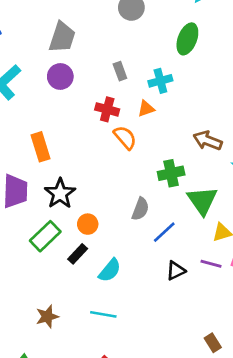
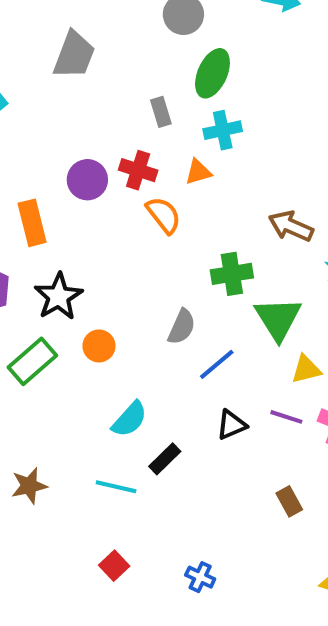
green ellipse: (187, 39) -> (212, 73), moved
purple circle: (60, 77) -> (87, 180), moved
black rectangle: (78, 254) -> (165, 459), moved
brown rectangle: (213, 343) -> (289, 501), moved

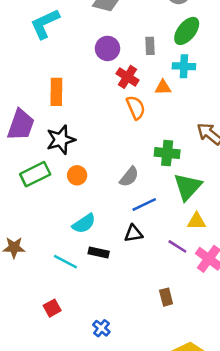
purple circle: (87, 180) -> (108, 48), moved
black triangle: (231, 425) -> (133, 233), moved
black rectangle: (165, 459) -> (99, 253), turned 42

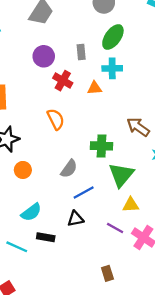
orange semicircle: (136, 108) -> (56, 119), moved

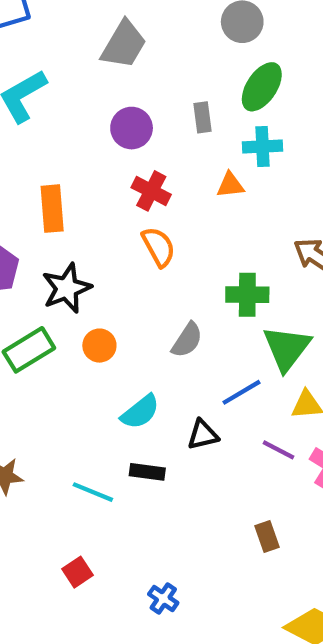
red cross: (63, 81) -> (151, 191), moved
blue line: (84, 193) -> (241, 392), moved
cyan semicircle: (31, 212) -> (140, 412), moved

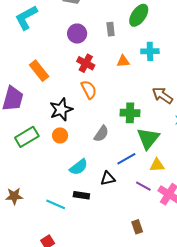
cyan cross: (262, 146) -> (150, 51), moved
orange rectangle: (52, 209) -> (39, 71), turned -35
black star: (67, 288) -> (61, 109), moved

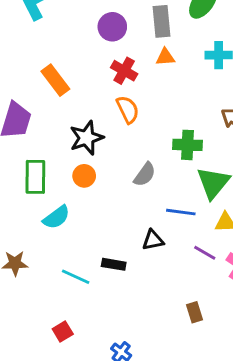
gray rectangle: (111, 29) -> (162, 21), size x1.5
orange triangle: (123, 61) -> (165, 57), moved
green rectangle: (27, 137) -> (35, 177), turned -60
blue line: (126, 159) -> (181, 212), turned 36
cyan semicircle: (79, 167) -> (56, 217), moved

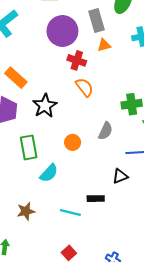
purple circle: (112, 27) -> (62, 31), size x1.5
orange rectangle: (55, 80) -> (16, 78), moved
black star: (86, 138) -> (45, 106), moved
orange circle: (84, 176) -> (73, 142), moved

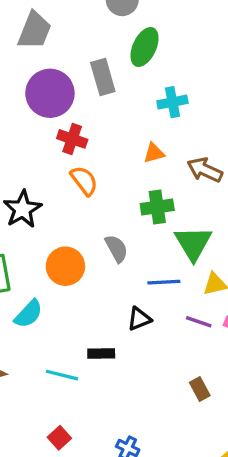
orange triangle: (104, 45) -> (154, 153), moved
gray semicircle: (105, 131) -> (116, 248), turned -54
orange circle: (73, 142) -> (65, 266), size x1.5

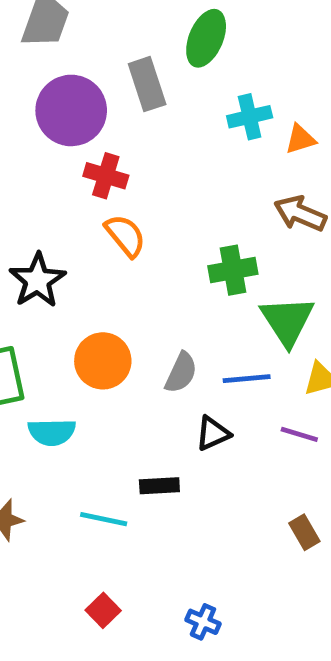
orange triangle: (154, 153) -> (300, 139), moved
gray semicircle: (116, 248) -> (181, 373), moved, turned 56
cyan semicircle: (29, 314) -> (52, 432), turned 48

